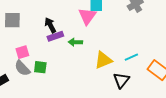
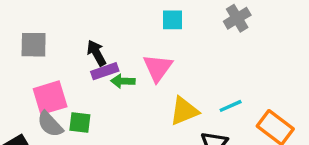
pink triangle: (87, 16) -> (158, 68), moved
green arrow: (75, 42) -> (123, 81), moved
pink square: (22, 52) -> (50, 98), size x1.5

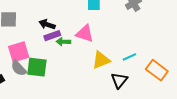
black arrow: (96, 53) -> (47, 24), turned -42
pink triangle: (158, 68) -> (85, 34), turned -48
green square: (80, 123) -> (37, 67), size x1.5

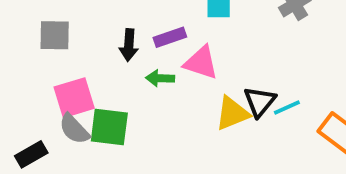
black arrow: (47, 24) -> (129, 45), turned -105
purple rectangle: (52, 36) -> (170, 37), moved
black triangle: (119, 80) -> (260, 102), moved

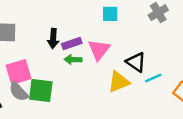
purple rectangle: (170, 37) -> (72, 43), moved
pink triangle: (201, 63) -> (99, 50), turned 50
black triangle: (260, 102) -> (136, 62), moved, turned -35

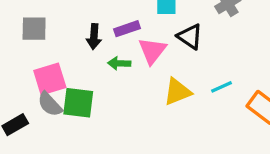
purple rectangle: (72, 43) -> (127, 29), moved
black triangle: (136, 62) -> (190, 37), moved

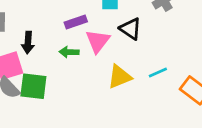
black arrow: (94, 37) -> (28, 42), moved

